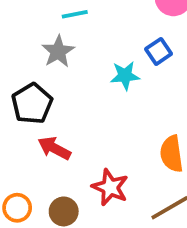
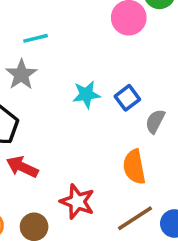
blue square: (159, 51) -> (127, 98), moved

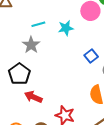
cyan star: (86, 94) -> (66, 28), moved

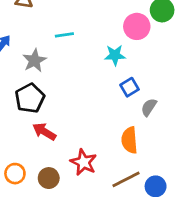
cyan star: (66, 28) -> (115, 55), moved
gray star: (31, 45) -> (34, 60), moved

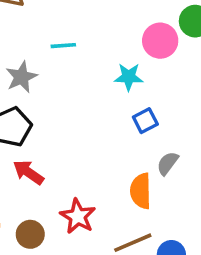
gray semicircle: (149, 107) -> (168, 163), moved

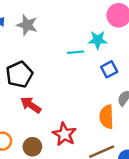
cyan line: (63, 46) -> (76, 52), moved
gray star: (21, 77) -> (27, 25), moved, turned -30

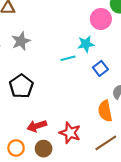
gray star: (27, 25) -> (21, 41), turned -30
red arrow: (31, 105) -> (37, 126), moved, turned -42

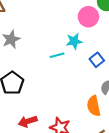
blue square: (100, 68) -> (97, 60), moved

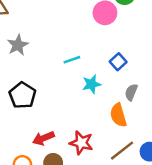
cyan star: (74, 41) -> (92, 84), moved

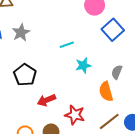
blue square: (118, 62) -> (113, 30), moved, size x1.5
red arrow: (43, 138) -> (46, 100), moved

